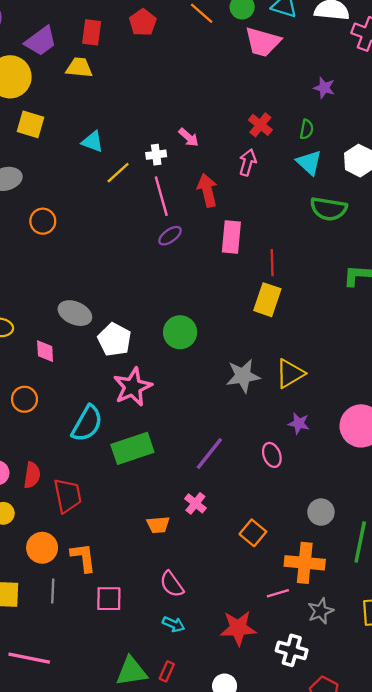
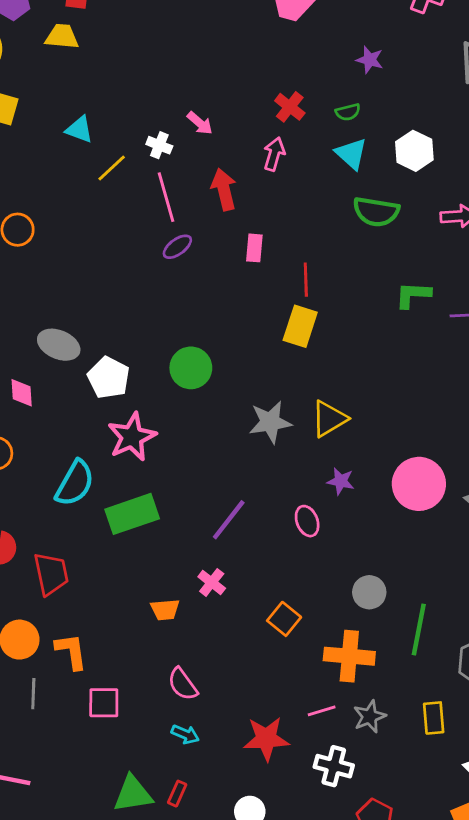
green semicircle: (307, 129) -> (348, 112), turned 66
white cross: (156, 155) -> (159, 145), turned 30
pink rectangle: (231, 237) -> (254, 248), size x0.7
pink line: (278, 593) -> (322, 711), moved

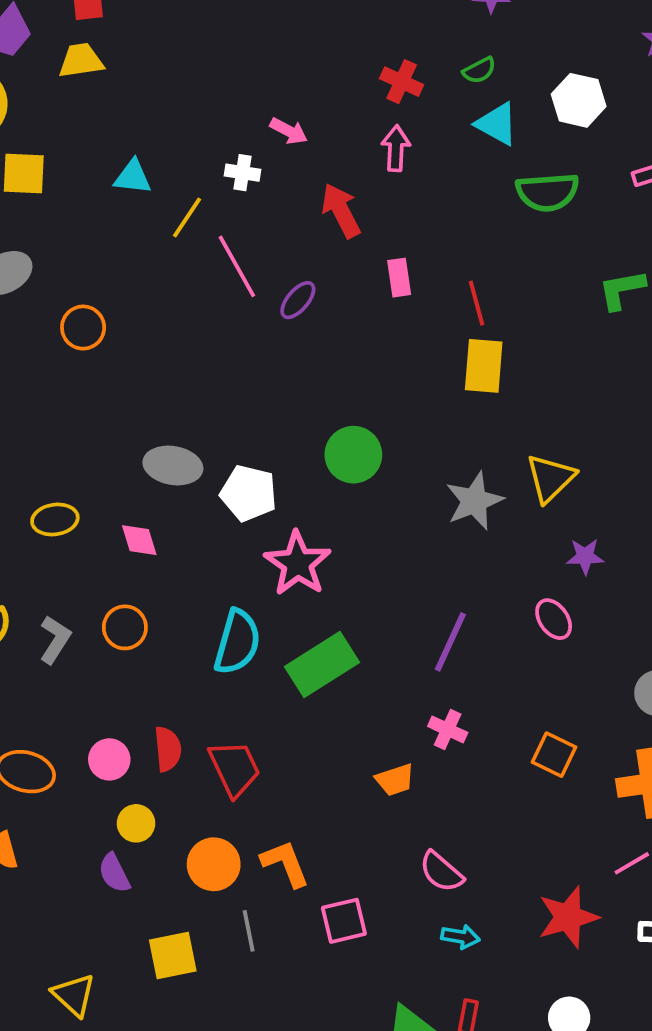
pink line: (166, 197) -> (237, 266), moved

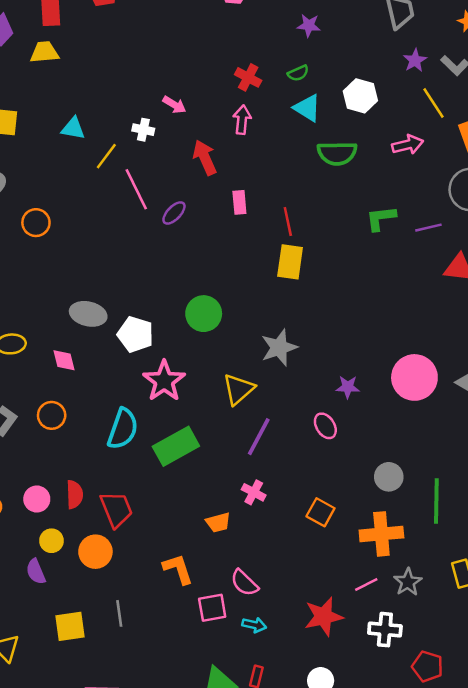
yellow triangle: (550, 478) -> (239, 389), moved
orange circle: (214, 864) -> (95, 552), moved
orange L-shape: (285, 864) -> (178, 569), moved
pink square: (344, 921) -> (212, 608), moved

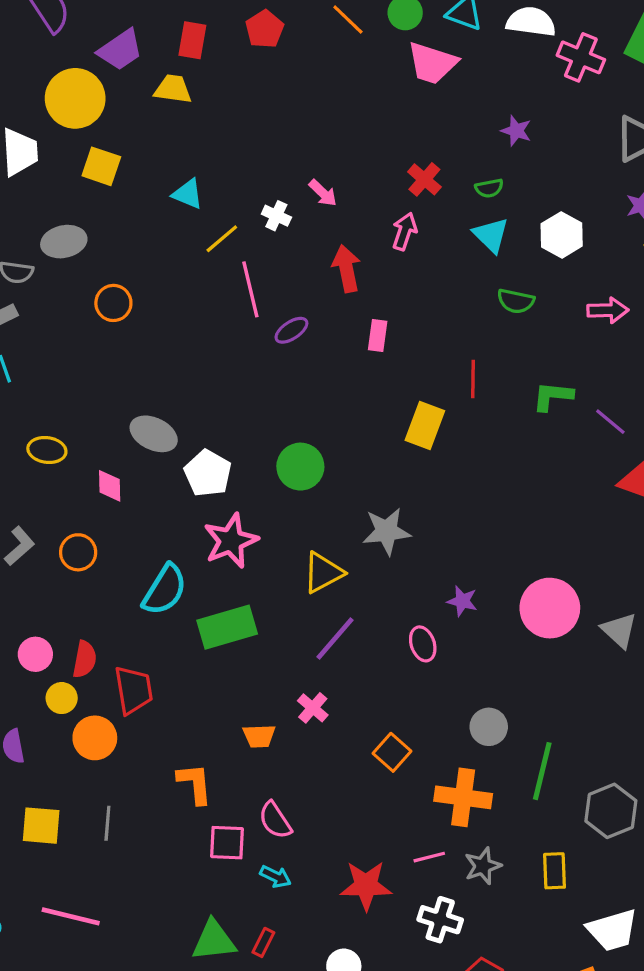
green semicircle: (337, 153) -> (516, 301), size x0.7
red line: (288, 221) -> (473, 379), moved
purple line: (428, 228) -> (610, 422), turned 40
yellow circle: (51, 541) -> (62, 698), moved

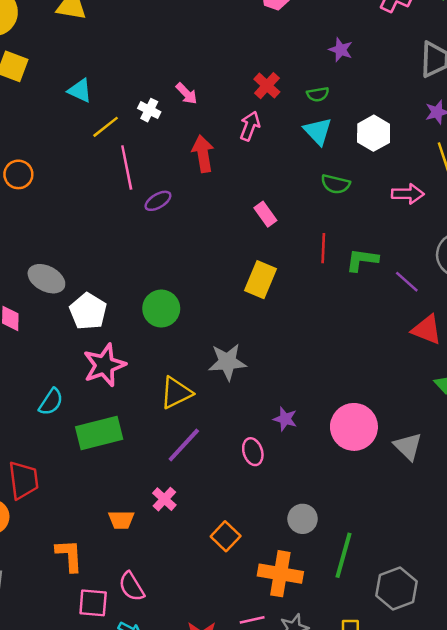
pink rectangle: (378, 335) -> (265, 214), moved, turned -45
red line: (473, 379) -> (323, 248), moved
cyan semicircle: (165, 590) -> (51, 402), size x0.7

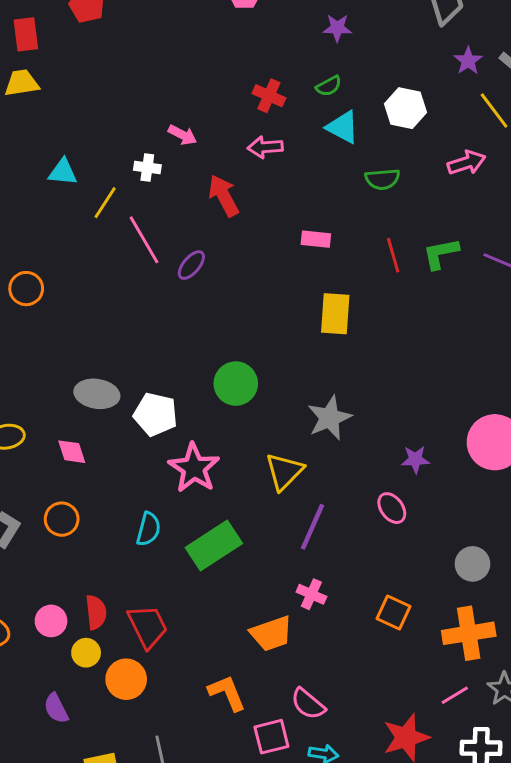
pink arrow: (250, 126) -> (265, 147), turned -96
pink rectangle: (265, 214) -> (316, 239), turned -30
orange trapezoid: (121, 520) -> (271, 634), size x1.4

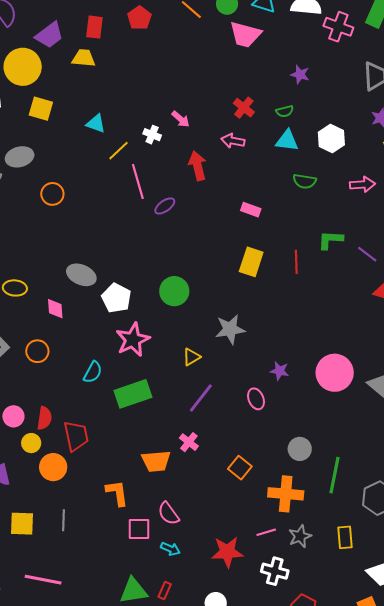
cyan triangle: (343, 127) -> (287, 141), turned -35
red line: (393, 255) -> (296, 262), moved
yellow triangle: (284, 471) -> (191, 357), size x0.7

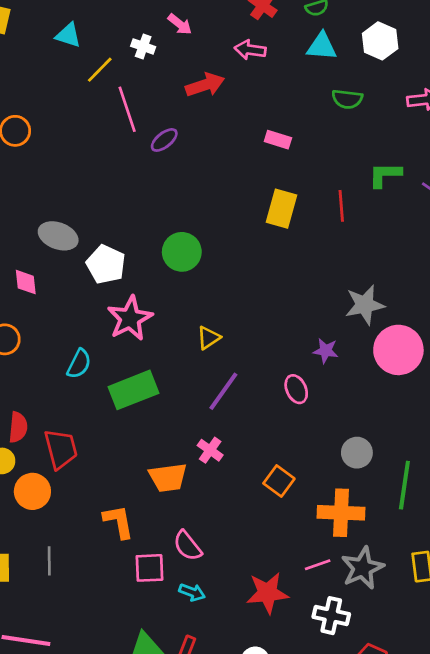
red arrow: (197, 166) -> (205, 85), turned 88
gray star: (230, 329) -> (365, 305), moved
gray star: (300, 536) -> (362, 568), size x1.4

